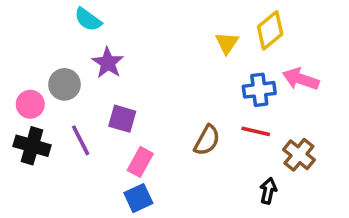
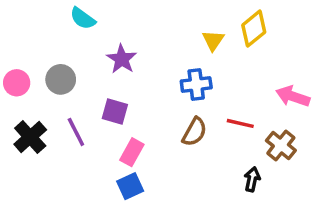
purple star: (108, 63) -> (122, 59), moved
pink arrow: (301, 79) -> (293, 96), moved
blue cross: (259, 90) -> (196, 84), moved
pink circle: (30, 104) -> (17, 83), moved
black cross: (32, 146) -> (30, 137), turned 32

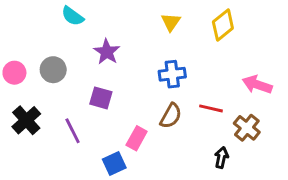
yellow triangle: (213, 40) -> (171, 22), moved
purple line: (76, 132) -> (73, 131), moved
pink rectangle: (132, 152) -> (137, 138), moved

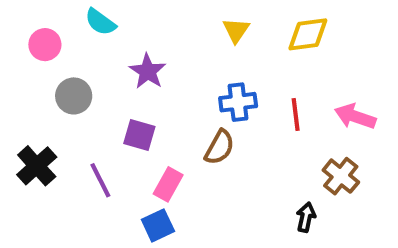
yellow diamond: (223, 25) -> (308, 34), turned 32
pink circle: (14, 73) -> (45, 45), moved
red line: (211, 108) -> (296, 114), moved, turned 70
brown semicircle: (171, 116) -> (220, 147), moved
pink rectangle: (137, 138) -> (168, 184), moved

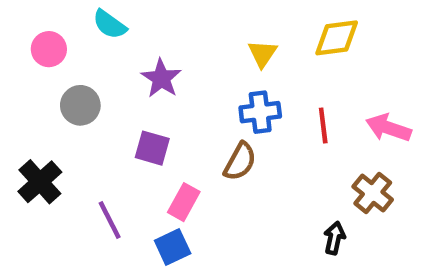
yellow triangle: (236, 30) -> (262, 54), moved
purple line: (100, 180) -> (110, 220), moved

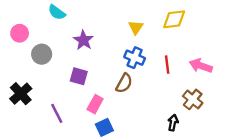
pink circle: (49, 49) -> (20, 33), moved
blue cross: (260, 112) -> (135, 58), turned 30
blue square: (173, 247) -> (104, 127), moved

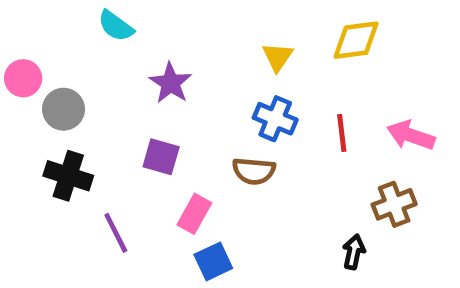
pink circle: (20, 33) -> (23, 78), moved
gray circle: (42, 54) -> (64, 109), moved
brown semicircle: (124, 83) -> (254, 171), turned 66
black cross: (21, 94) -> (68, 176), moved, turned -30
brown cross: (193, 99) -> (394, 204), turned 30

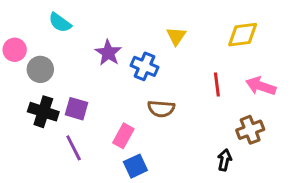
cyan semicircle: (116, 26) -> (60, 23), moved
yellow diamond: (356, 40) -> (243, 35), moved
blue cross: (275, 119) -> (144, 66), moved
purple square: (161, 157) -> (77, 109), moved

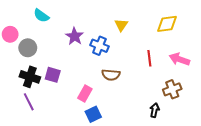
purple line: (74, 148) -> (29, 102), moved

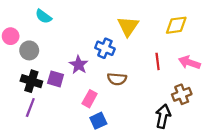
yellow triangle: (121, 25) -> (128, 26), size x1.5
purple star: (75, 36) -> (79, 65), moved
purple line: (29, 102) -> (30, 107), turned 48
black arrow: (155, 110) -> (163, 116), size x1.5

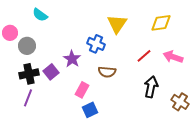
red line: (158, 61) -> (144, 56), turned 56
purple square: (56, 79) -> (51, 72), turned 35
black cross: (31, 81) -> (29, 74), turned -30
brown cross: (182, 94) -> (180, 102), moved, turned -36
black arrow: (163, 116) -> (151, 87), moved

